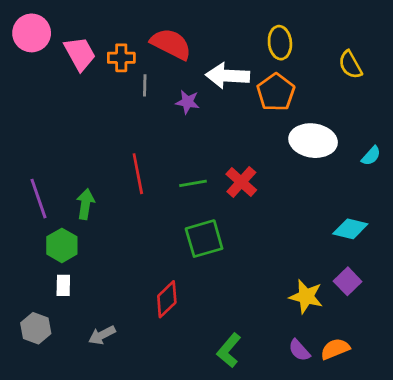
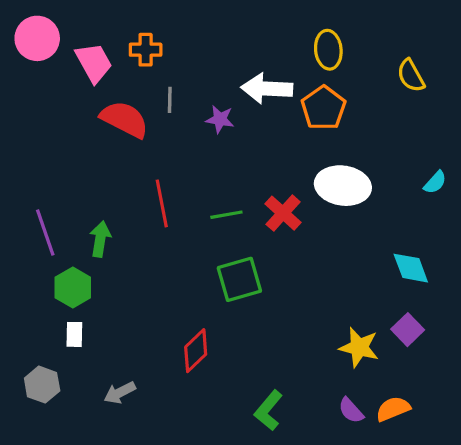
red semicircle: (171, 44) -> (125, 119), moved
orange cross: (121, 58) -> (146, 50), moved
white ellipse: (313, 141) -> (343, 186), moved
cyan diamond: (350, 229) -> (411, 268), turned 56

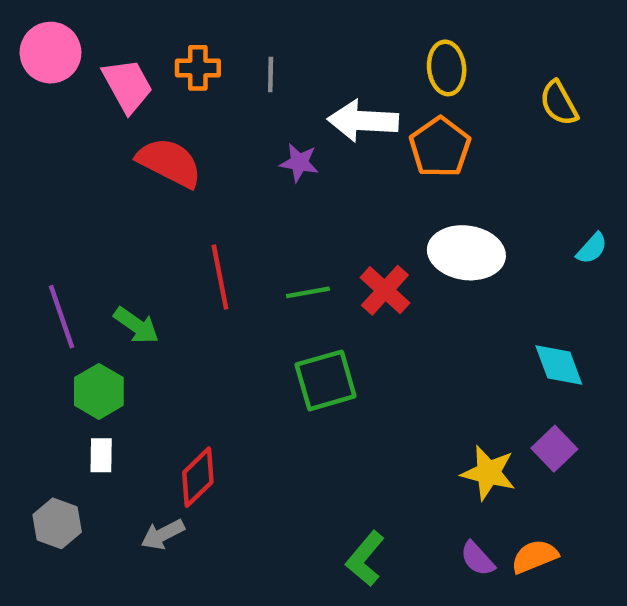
gray line: (170, 100) -> (271, 75), moved
green arrow: (100, 239) -> (136, 325), turned 116
red diamond: (196, 351) -> (198, 477), moved

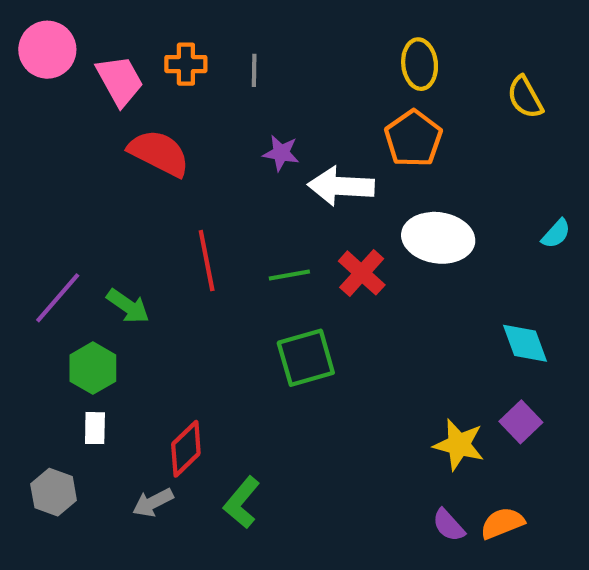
white arrow: (363, 121) -> (341, 186), moved
purple line: (62, 317) -> (58, 298), turned 60
green L-shape: (365, 559) -> (242, 503), moved

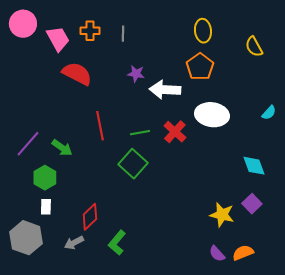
green square: (306, 358) -> (133, 164), moved, turned -32
gray hexagon: (54, 492) -> (26, 238), size x1.5

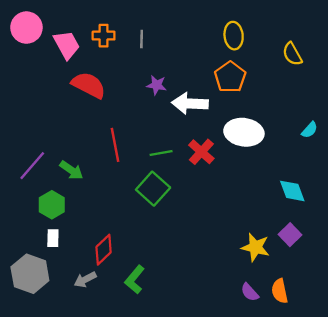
orange semicircle: (243, 253) -> (280, 291), turned -80

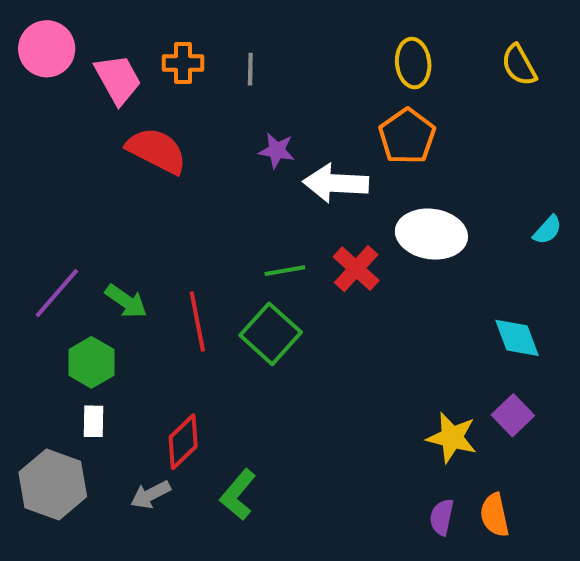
yellow semicircle: (292, 54) -> (519, 65), moved
red line: (115, 145) -> (197, 322), moved
purple semicircle: (250, 292) -> (442, 517), turned 54

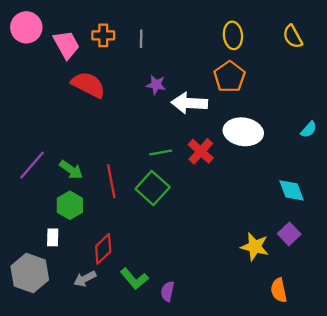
green hexagon: (91, 362) -> (70, 205), moved
green L-shape: (238, 495) -> (134, 279), turned -80
purple semicircle: (442, 517) -> (167, 291), moved

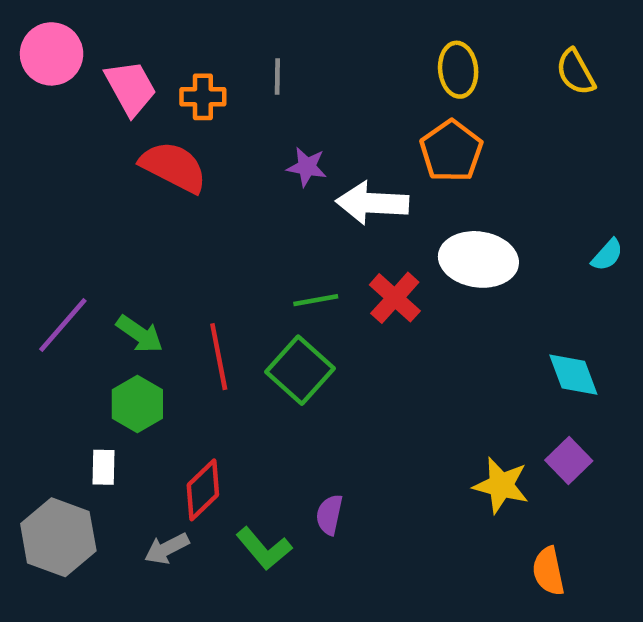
orange cross: (103, 35) -> (203, 97), moved
purple semicircle: (167, 291) -> (329, 515), moved

